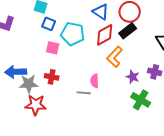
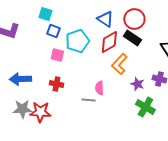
black rectangle: (128, 31) -> (132, 38), turned 72
cyan pentagon: (73, 34) -> (77, 41), turned -30
gray star: (29, 84) -> (22, 109), moved

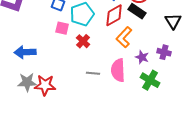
red cross: (56, 84) -> (83, 41), moved, turned 32
pink semicircle: (99, 88) -> (118, 70), moved, size x1.6

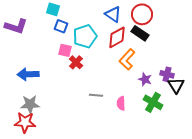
black triangle: (173, 21) -> (176, 85), moved
red cross: (83, 41) -> (76, 62), moved
pink semicircle: (118, 70) -> (121, 103), moved, size x0.6
red star: (45, 85) -> (25, 122), moved

